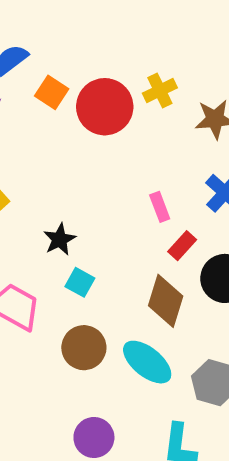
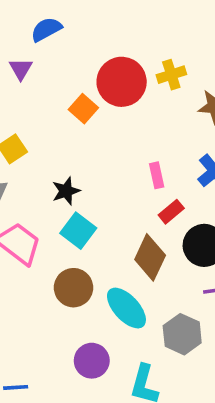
orange square: (52, 92) -> (83, 109), moved
cyan square: (80, 282) -> (78, 231), size x1.4
purple circle: (94, 438) -> (92, 361), moved

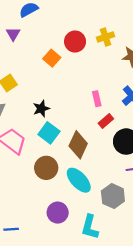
red circle: (122, 82) -> (75, 42), size x0.7
brown diamond: (150, 257) -> (78, 145), moved

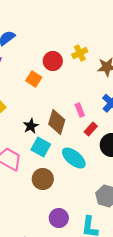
brown diamond: (78, 145) -> (57, 122), moved
cyan ellipse: (79, 180) -> (74, 158), moved

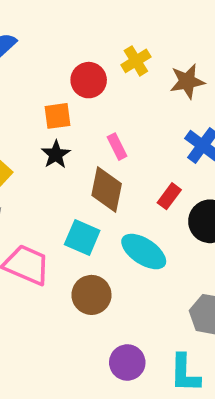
orange square: (34, 79) -> (58, 116), turned -35
pink rectangle: (80, 110) -> (117, 147), moved
black star: (31, 126) -> (56, 154), moved

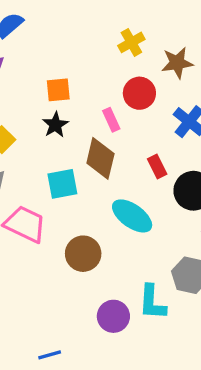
red circle: (89, 80) -> (139, 93), moved
red rectangle: (169, 196) -> (157, 166), turned -65
cyan square: (82, 237) -> (62, 184), moved, turned -36
cyan L-shape: (185, 373) -> (152, 302), moved

